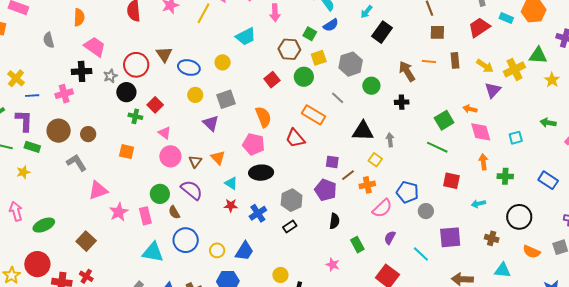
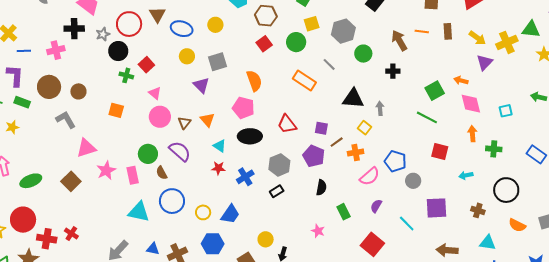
brown hexagon: (289, 49) -> (266, 16), moved
red trapezoid: (295, 138) -> (287, 124), moved
brown square: (86, 241) -> (71, 181), moved

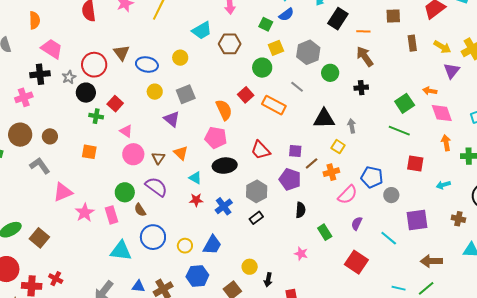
orange line: (422, 32) -> (363, 31), moved
red square: (264, 44) -> (246, 95), moved
brown square: (71, 181) -> (39, 238), moved

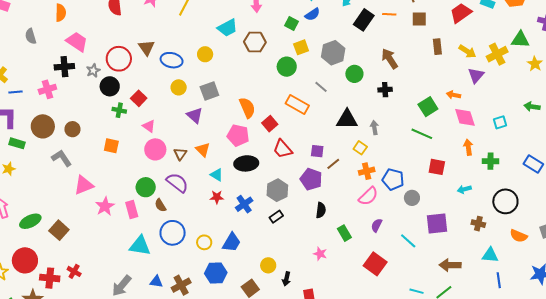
orange line: (363, 31) -> (389, 14), moved
red square: (246, 95) -> (270, 124), moved
orange cross: (331, 172) -> (367, 171), moved

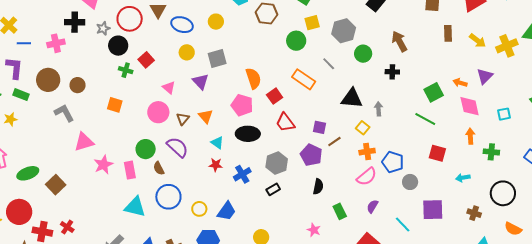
purple triangle: (476, 75) -> (485, 76), moved
pink triangle: (149, 126) -> (169, 88), moved

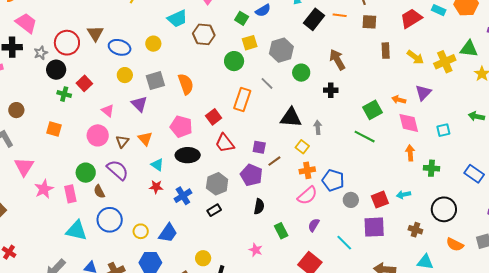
orange semicircle: (253, 78) -> (186, 84), moved
orange rectangle: (304, 79) -> (242, 99), turned 75
pink triangle: (84, 142) -> (24, 167), turned -40
red square: (437, 153) -> (380, 200), moved, turned -36

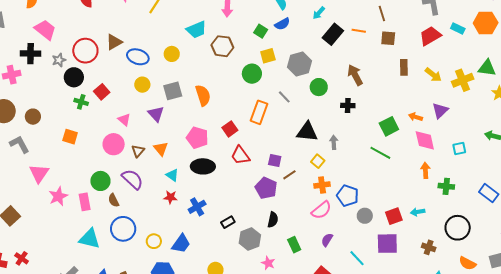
brown triangle: (95, 33) -> (114, 42), turned 30
gray hexagon: (217, 184) -> (250, 239), moved

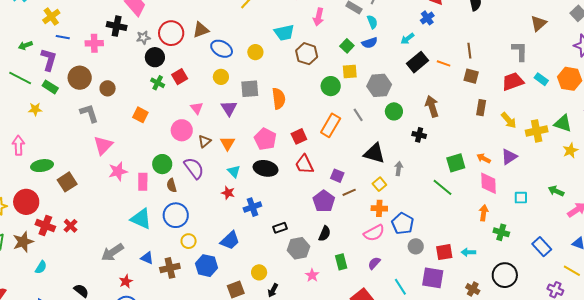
yellow circle: (154, 241) -> (189, 241), moved

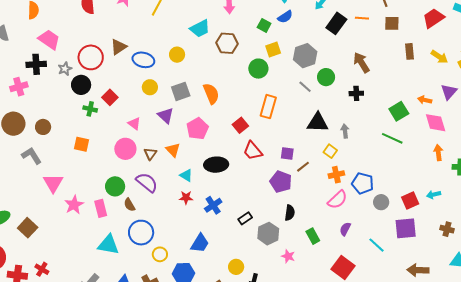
gray line: (358, 115) -> (305, 87), moved
pink pentagon: (265, 139) -> (197, 129), moved, turned 30

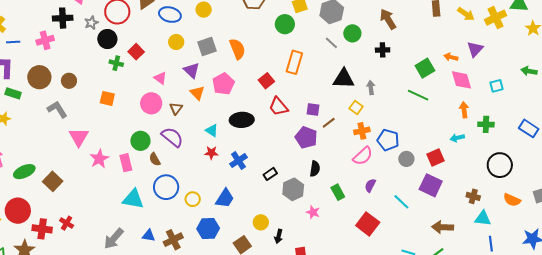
orange triangle: (173, 150) -> (197, 93), moved
cyan arrow: (434, 195) -> (457, 138), moved
purple square: (406, 228) -> (431, 185), turned 30
brown cross: (447, 229) -> (473, 196), moved
yellow circle: (160, 254) -> (193, 199), moved

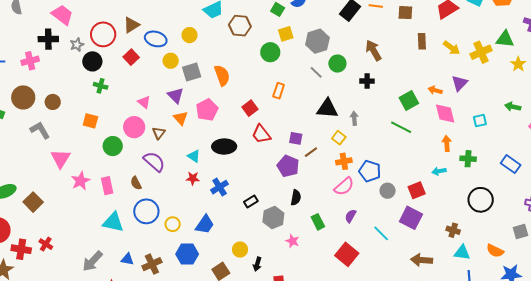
yellow circle: (176, 42) -> (171, 61), moved
red square: (136, 52) -> (131, 57), moved
orange rectangle: (294, 62) -> (279, 91), size x0.7
green circle: (140, 141) -> (113, 146), moved
orange semicircle: (512, 200) -> (495, 251), moved

